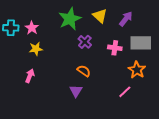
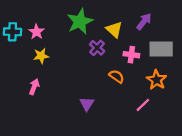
yellow triangle: (100, 16) -> (114, 30), moved
orange semicircle: (84, 71) -> (117, 76), moved

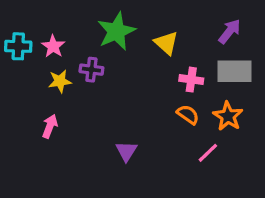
purple arrow: (144, 22) -> (230, 31), moved
purple cross: (97, 48) -> (91, 70), moved, turned -35
orange semicircle: (117, 76) -> (188, 115), moved

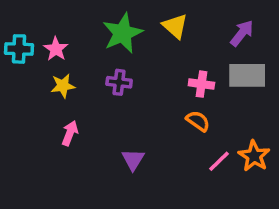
yellow triangle: (166, 43) -> (175, 26), moved
purple cross: (91, 70) -> (119, 82), moved
orange star: (228, 116) -> (254, 156), moved
pink arrow: (50, 126) -> (70, 133), moved

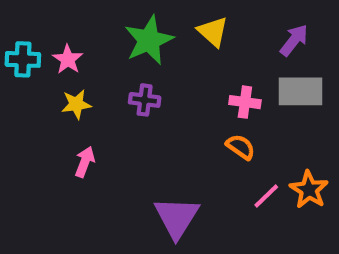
purple triangle: (133, 159) -> (177, 217), moved, size x1.6

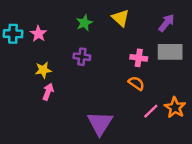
green star: (149, 40) -> (84, 23), size x0.6
yellow star: (76, 104) -> (43, 70), moved

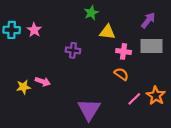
yellow triangle: (121, 18) -> (107, 32), moved, turned -35
green star: (84, 23) -> (91, 13), moved
yellow star: (43, 70) -> (23, 87), moved
pink arrow: (48, 92) -> (43, 82), turned 88

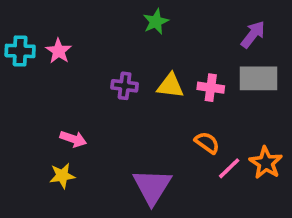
yellow triangle: (107, 32) -> (170, 86), moved
orange semicircle: (121, 74) -> (207, 143), moved
yellow star: (23, 87) -> (62, 176), moved

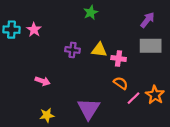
pink cross: (211, 88) -> (119, 59), moved
yellow star: (62, 176) -> (47, 115), moved

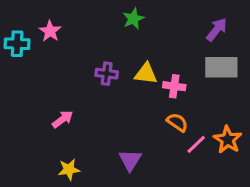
pink star: (34, 30) -> (50, 31), moved
pink arrow: (43, 81) -> (63, 119), turned -56
purple triangle: (89, 109) -> (130, 160), size x0.7

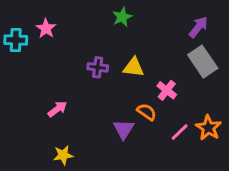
gray rectangle: (221, 67) -> (203, 62), turned 56
pink cross: (174, 86) -> (167, 90), moved, turned 30
orange semicircle: (177, 122) -> (147, 112), moved
purple triangle: (130, 160) -> (124, 129), moved

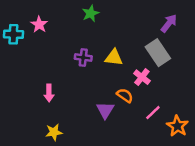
green star: (122, 17) -> (91, 13), moved
gray rectangle: (203, 62) -> (158, 53), moved
pink arrow: (57, 109) -> (49, 93), turned 126
orange star: (208, 128) -> (177, 126), moved

